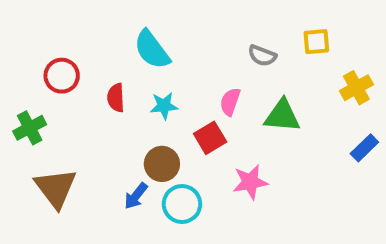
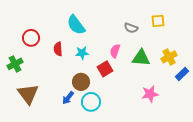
yellow cross: (356, 88) -> (169, 57), moved
pink star: (250, 182) -> (150, 94), moved

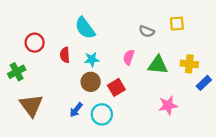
yellow cross: (169, 57) -> (189, 64), turned 35
red square: (105, 69) -> (116, 87), moved
brown circle: (81, 82) -> (91, 82), moved

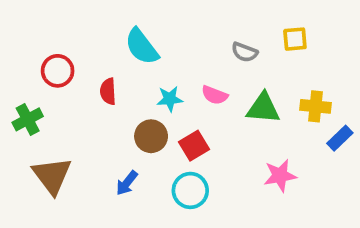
pink semicircle: (129, 57) -> (215, 95), turned -88
cyan star: (92, 59) -> (170, 99), moved
cyan circle: (102, 114) -> (190, 190), moved

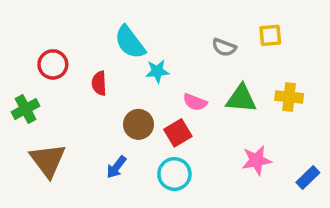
pink semicircle: (215, 95) -> (195, 102), moved
cyan star: (170, 99) -> (157, 71), moved
blue rectangle: (340, 138) -> (308, 177), moved

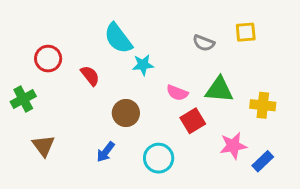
red semicircle: (99, 83) -> (90, 76), turned 145
yellow cross: (289, 97) -> (263, 105), moved
red square: (178, 133) -> (193, 121), moved
brown triangle: (48, 160) -> (43, 146), size x0.7
blue rectangle: (308, 177) -> (263, 161), moved

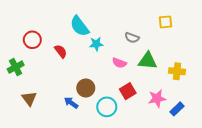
gray semicircle: (204, 43) -> (132, 38), moved
brown circle: (126, 113) -> (86, 88), moved
red square: (193, 121) -> (128, 91), moved
blue arrow: (106, 152) -> (71, 103), turned 88

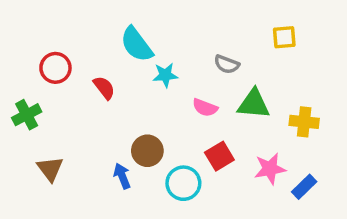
blue arrow: (71, 103) -> (122, 176), turned 32

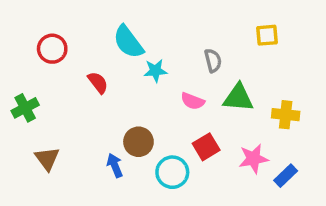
gray semicircle: (227, 64) -> (213, 61), turned -125
red circle: (55, 68) -> (52, 49), moved

